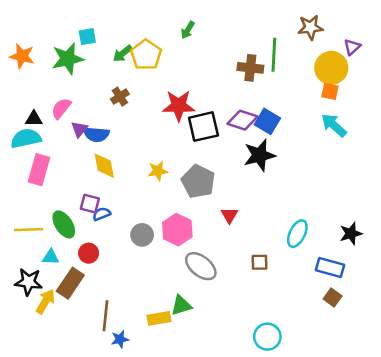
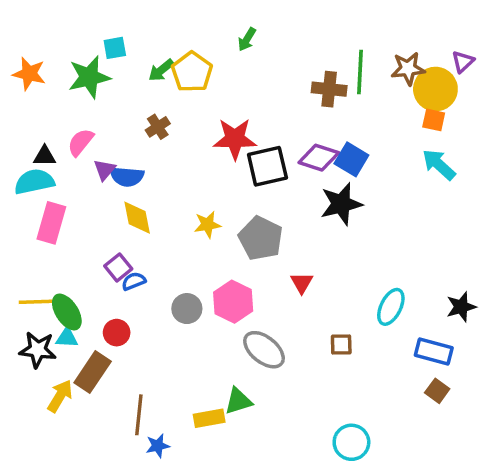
brown star: (310, 27) -> (408, 69), moved
purple square: (90, 204) -> (118, 267), turned 36
green ellipse: (64, 224) -> (67, 312), moved
black star: (29, 282) -> (38, 350), moved

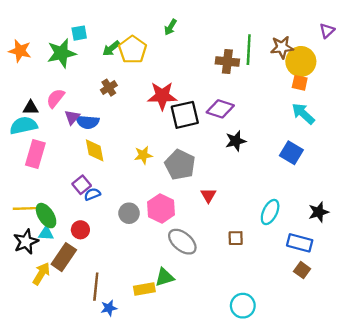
purple triangle: (463, 62) -> (327, 31), moved
blue square: (351, 159) -> (291, 153), moved
black star: (341, 204) -> (236, 141), size x0.7
black star: (38, 350) -> (26, 242), turned -30

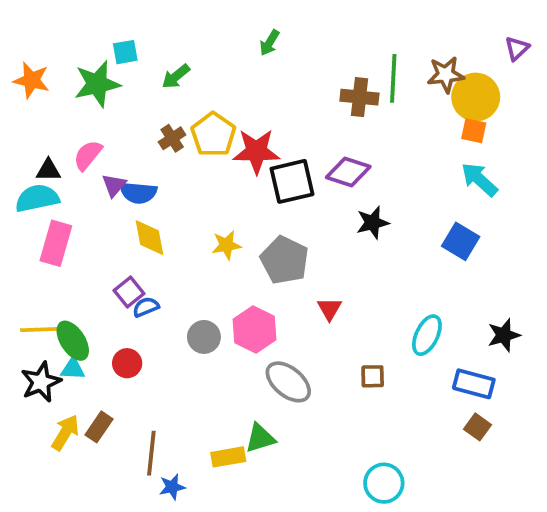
yellow pentagon: (133, 50) -> (213, 135), moved
brown rectangle: (64, 257) -> (99, 427), moved, size x0.7

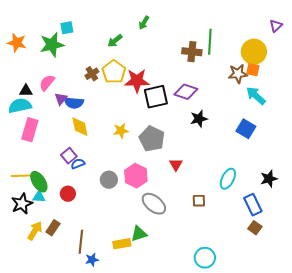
brown star: (446, 75) -> (238, 74), moved
green arrow: (176, 76) -> (115, 41), moved
blue rectangle: (474, 384) -> (253, 205), turned 50

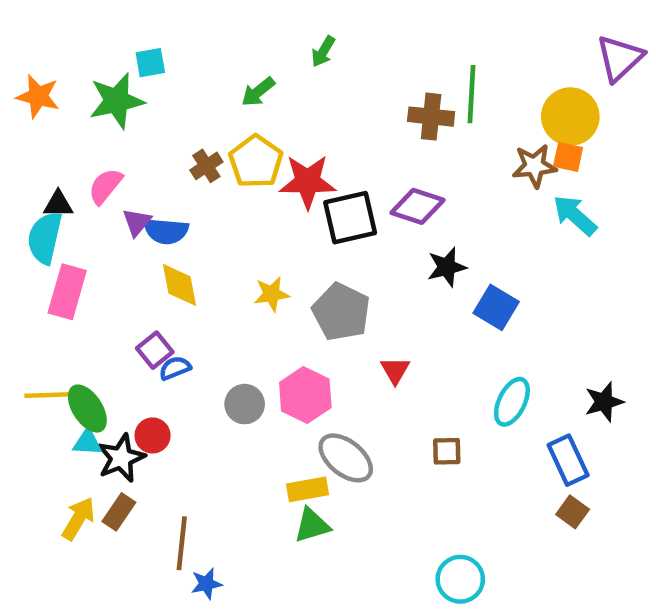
purple triangle: (276, 26) -> (620, 58), size x1.6
cyan semicircle: (20, 106) -> (45, 238), turned -65
blue square: (246, 129) -> (496, 307), moved
black star: (22, 204) -> (121, 458), moved
yellow rectangle: (122, 244) -> (308, 489), moved

